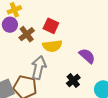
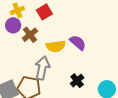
red square: (51, 26) -> (44, 12), moved, turned 35
purple semicircle: (87, 56) -> (78, 43), moved

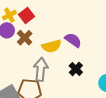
red square: (44, 12) -> (26, 15), moved
black cross: (77, 81) -> (76, 69), moved

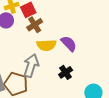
brown cross: (25, 38) -> (35, 25), moved

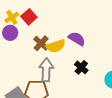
brown cross: (35, 25) -> (41, 43), moved

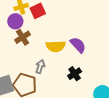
brown cross: (41, 43) -> (22, 37), moved
gray arrow: (46, 70) -> (40, 67), size x0.6

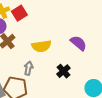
purple semicircle: (78, 45) -> (78, 43), moved

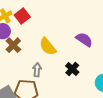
yellow semicircle: (41, 46) -> (48, 46), turned 66

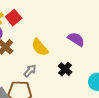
gray arrow: (37, 70) -> (30, 71), turned 40

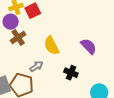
black cross: (65, 69) -> (71, 73), turned -32

